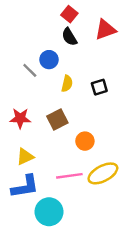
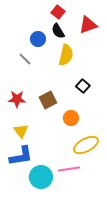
blue circle: (49, 60) -> (38, 39), moved
yellow semicircle: (67, 84) -> (66, 55), moved, size x1.5
black square: (99, 87) -> (83, 86), moved, turned -32
yellow triangle: (25, 157) -> (21, 131), turned -42
pink line: (69, 176) -> (69, 169), moved

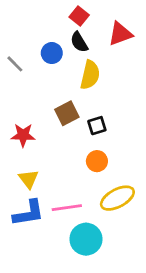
gray line: (25, 59) -> (15, 64), moved
black square: (83, 86) -> (97, 126), moved, turned 32
brown square: (48, 100) -> (67, 113), moved
pink line: (69, 169) -> (67, 208), moved
cyan circle: (41, 177) -> (86, 239), moved

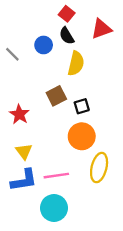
red star: (23, 135) -> (19, 114), turned 30
orange circle: (97, 161) -> (82, 136), size x1.5
yellow ellipse: (117, 198) -> (99, 168), turned -48
cyan circle: (86, 239) -> (54, 208), moved

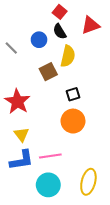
brown square: (56, 96) -> (48, 72), moved
red star: (19, 114) -> (17, 101), size x1.4
yellow ellipse: (99, 168) -> (88, 182), moved

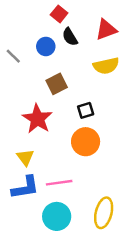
red square: (60, 12) -> (59, 14), moved
yellow semicircle: (68, 56) -> (106, 66), moved, turned 65
red star: (17, 101) -> (37, 119), moved

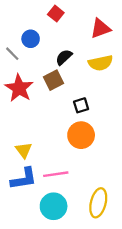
black semicircle: (70, 37) -> (64, 57), moved, turned 78
blue circle: (46, 46) -> (31, 39), moved
red star: (37, 119) -> (19, 88), moved

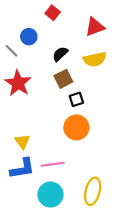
brown square: (54, 80) -> (63, 79), moved

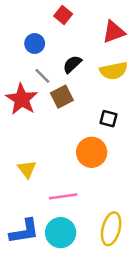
gray line: (12, 51) -> (42, 76), moved
brown square: (63, 79) -> (62, 97), moved
black square: (76, 99) -> (108, 119), moved, turned 32
blue L-shape: (22, 169) -> (24, 231), moved

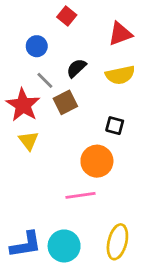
yellow triangle: (27, 169) -> (29, 141), moved
pink line: (63, 196) -> (80, 195), moved

